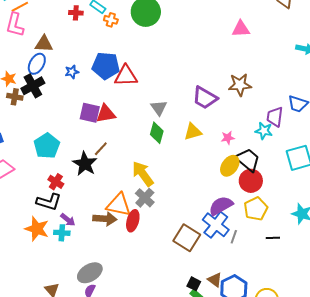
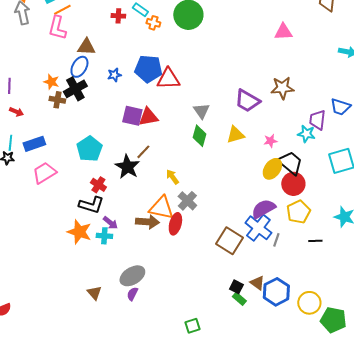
yellow arrow: (143, 174) -> (172, 177), moved, size x0.6

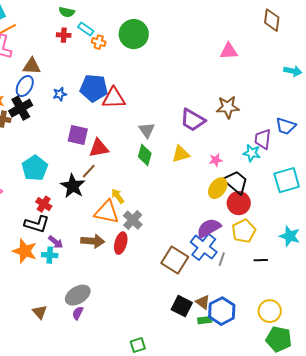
red triangle: (148, 117) -> (99, 148), moved
orange triangle: (161, 208) -> (107, 212), moved
black square: (236, 287) -> (182, 306), size x1.5
green rectangle: (239, 299) -> (205, 320), moved, turned -48
yellow circle: (309, 303) -> (270, 311), moved

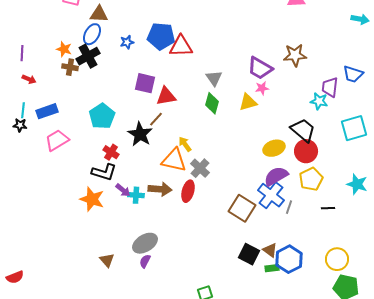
pink star: (216, 160) -> (262, 88), moved
yellow ellipse: (218, 188) -> (274, 148), moved, turned 35
cyan cross: (50, 255) -> (136, 195), moved

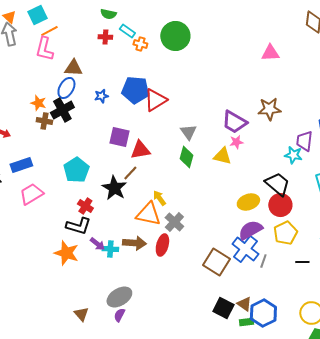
red triangle: (181, 46) -> (155, 100), turned -30
yellow triangle: (248, 102) -> (222, 156), turned 30

